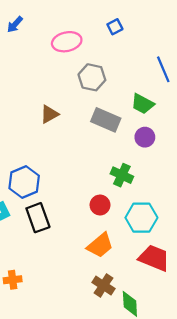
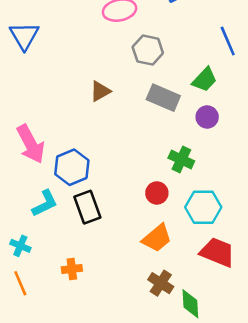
green trapezoid: (143, 104) -> (205, 80), turned -75
orange cross: (13, 280) -> (72, 269), moved

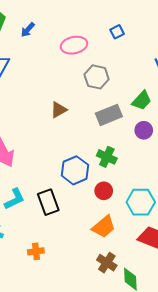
gray rectangle: (163, 98) -> (109, 115), turned -45
green cross: (181, 160) -> (107, 157), moved
blue hexagon: (72, 167) -> (75, 170), moved

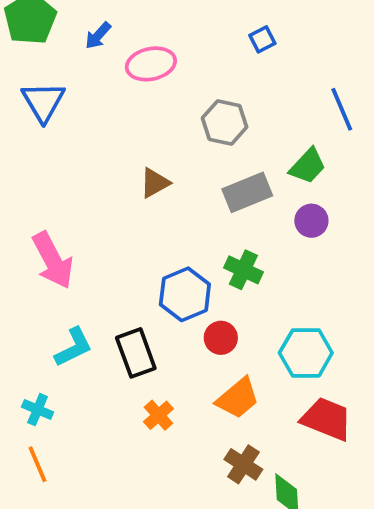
pink ellipse: (74, 45) -> (151, 64), moved
red circle: (104, 191) -> (221, 338), moved
orange cross: (36, 251) -> (158, 415), moved, turned -35

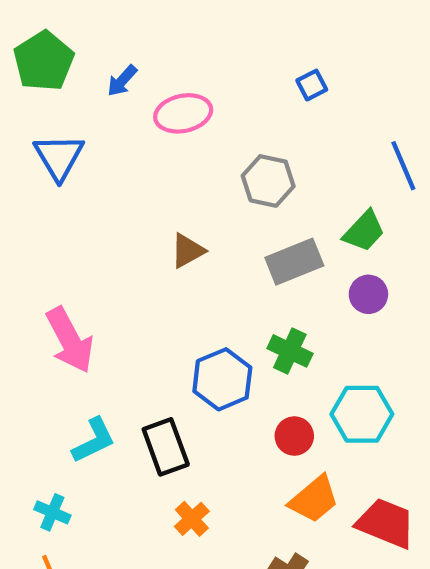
red circle: (221, 338) -> (294, 436), moved
cyan hexagon: (306, 353) -> (362, 414), moved
orange trapezoid: (238, 398) -> (314, 499), moved

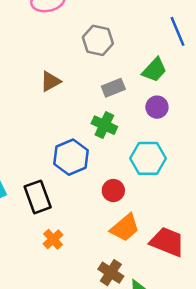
gray rectangle: (294, 262) -> (113, 88), size x0.7
green cross: (290, 351) -> (104, 125), moved
cyan hexagon: (362, 414) -> (148, 158), moved

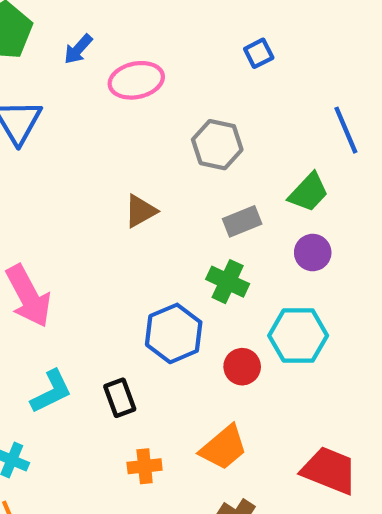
red circle: (113, 191) -> (242, 367), moved
black rectangle: (38, 197) -> (120, 398), size x0.7
orange trapezoid: (125, 228) -> (223, 448), moved
orange cross: (53, 239) -> (145, 466), turned 36

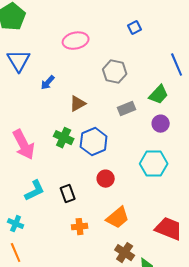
blue arrow: (78, 49) -> (48, 83), moved
green cross: (228, 282) -> (64, 138), moved
blue hexagon: (174, 333) -> (94, 142), moved
red circle: (242, 367) -> (106, 179), moved

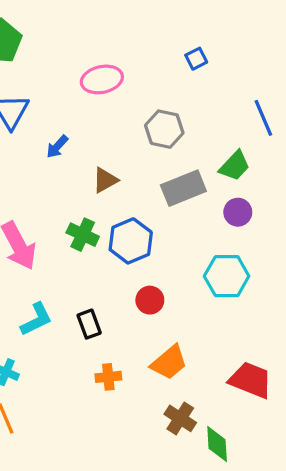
gray rectangle: (127, 109) -> (183, 188), size x1.5

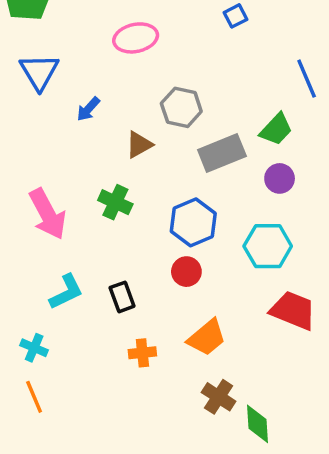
gray hexagon: (164, 129) -> (181, 107), moved
blue hexagon: (131, 241) -> (193, 222), moved
red trapezoid: (251, 380) -> (293, 310), moved

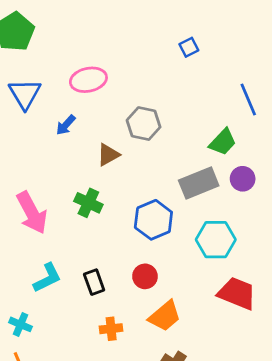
pink ellipse: (136, 38) -> (88, 80), moved
gray rectangle: (222, 153) -> (199, 183), moved
purple circle: (280, 178) -> (243, 179), moved
red circle: (186, 272) -> (145, 276), moved

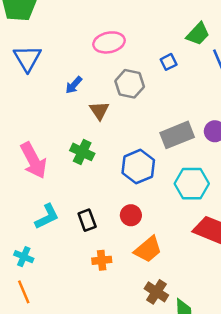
blue square: (189, 47) -> (169, 62), moved
pink ellipse: (88, 80) -> (109, 42), moved
blue arrow: (66, 125) -> (74, 85), moved
green trapezoid: (223, 142) -> (198, 34), moved
brown triangle: (108, 155) -> (99, 111), turned -35

